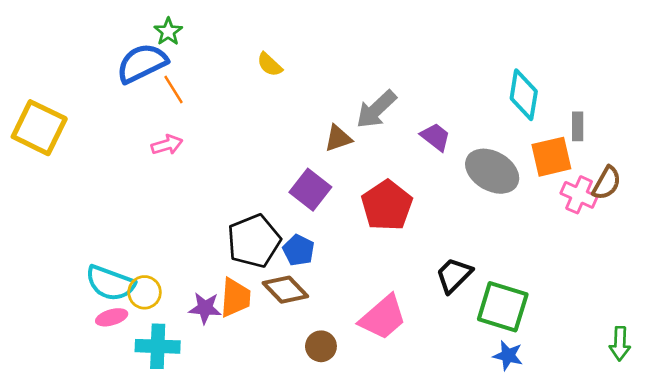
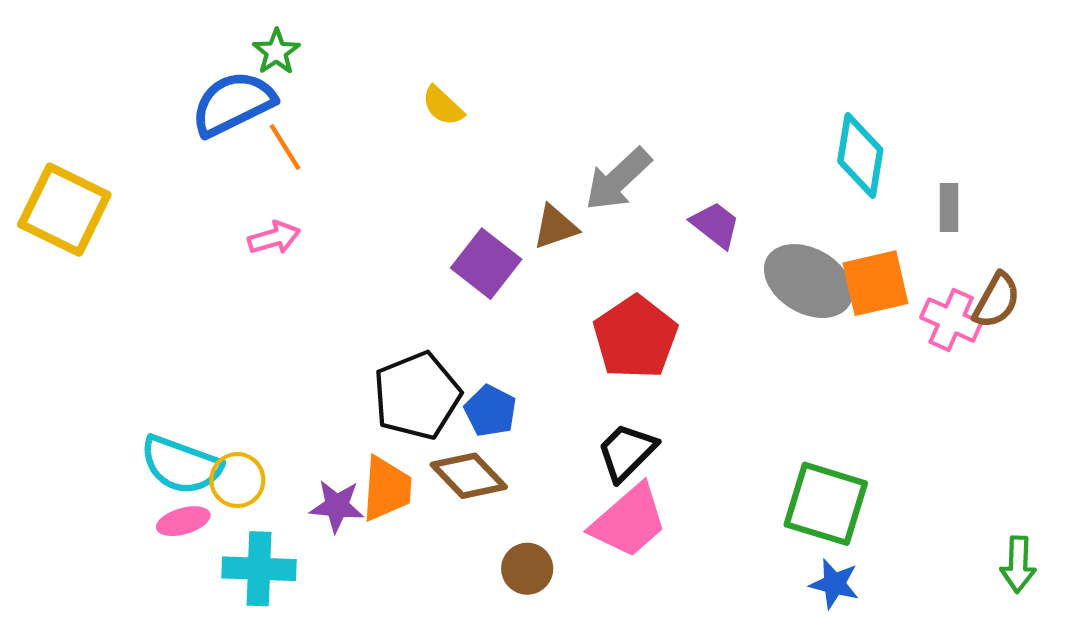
orange square: (551, 157) -> (875, 283), moved
purple square: (310, 190) -> (486, 264), moved
black trapezoid: (454, 275) -> (627, 452), moved

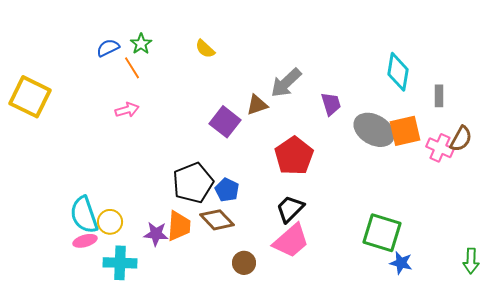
green star: (276, 52) -> (141, 44), moved
blue semicircle: (233, 104) -> (108, 48), size x0.6
purple trapezoid: (715, 225) -> (331, 104), turned 35
cyan semicircle: (181, 465) -> (84, 215), turned 51
blue star: (834, 584) -> (401, 263), moved

